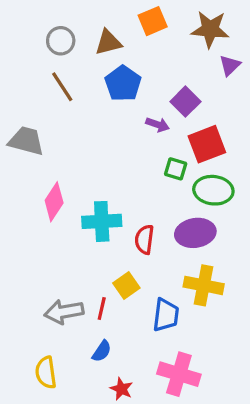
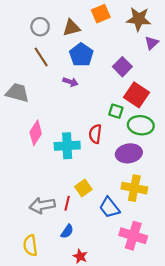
purple arrow: (158, 125) -> (70, 82), moved
red square: (207, 144) -> (136, 95), turned -35
red semicircle: (144, 239) -> (95, 134), moved
blue trapezoid: (166, 315) -> (109, 208), turned 135
pink cross: (179, 374) -> (133, 236), moved

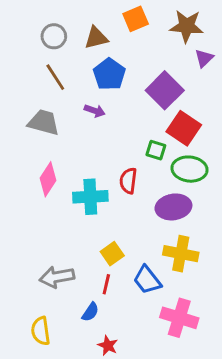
purple square: (122, 67) -> (165, 90), size x1.4
gray trapezoid: (17, 93) -> (44, 122), moved
red line: (67, 203) -> (106, 284), moved

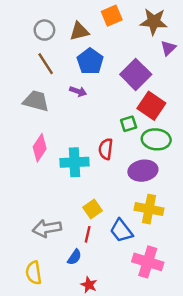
green square: (156, 150) -> (129, 124), turned -35

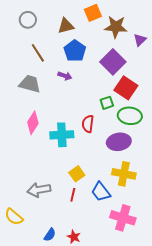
brown star: (154, 22) -> (116, 27), moved
gray circle: (44, 30) -> (28, 20), moved
blue semicircle: (74, 257) -> (50, 235), moved
yellow semicircle: (34, 273) -> (14, 217), moved, turned -42

